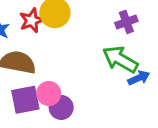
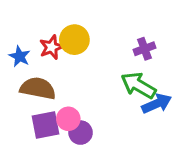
blue arrow: (139, 78) -> (157, 104), size x1.4

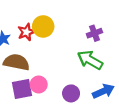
blue arrow: (157, 104) -> (103, 91), moved
purple circle: (81, 133) -> (71, 93), moved

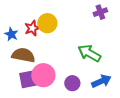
purple cross: (94, 33) -> (100, 12), moved
pink circle: (39, 84) -> (43, 75), size x1.5

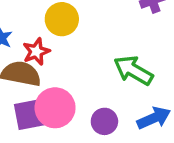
red star: (32, 28) -> (36, 52), moved

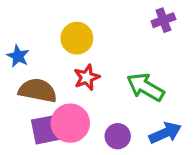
red star: (36, 52) -> (87, 77), moved

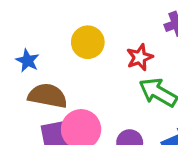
red star: (87, 77) -> (140, 57), moved

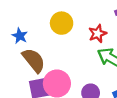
brown semicircle: (48, 96) -> (34, 60), turned 40

